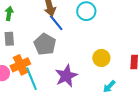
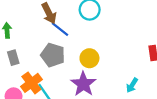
yellow circle: (101, 58) -> (89, 58), moved

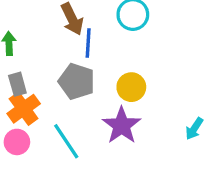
blue line: (60, 29) -> (88, 43), turned 54
orange cross: (31, 83) -> (24, 109), moved

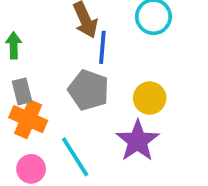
orange cross: (24, 109) -> (28, 119), turned -32
pink circle: (17, 142) -> (31, 169), moved

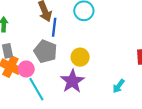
pink circle: (31, 169) -> (26, 69), moved

